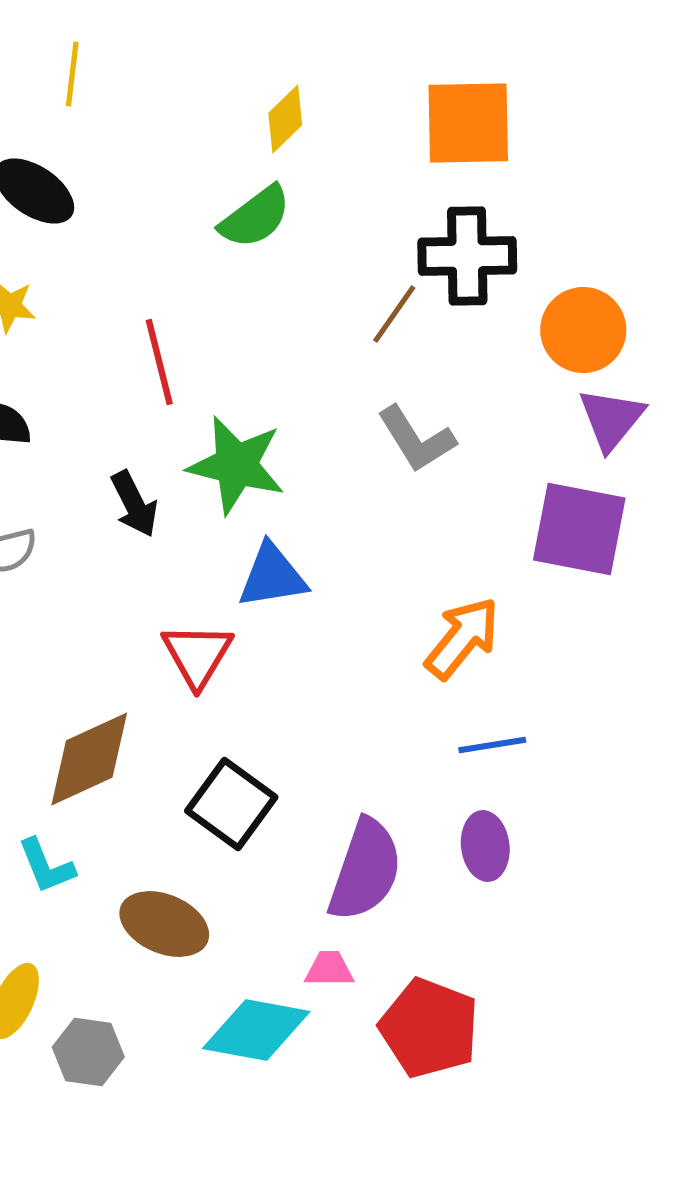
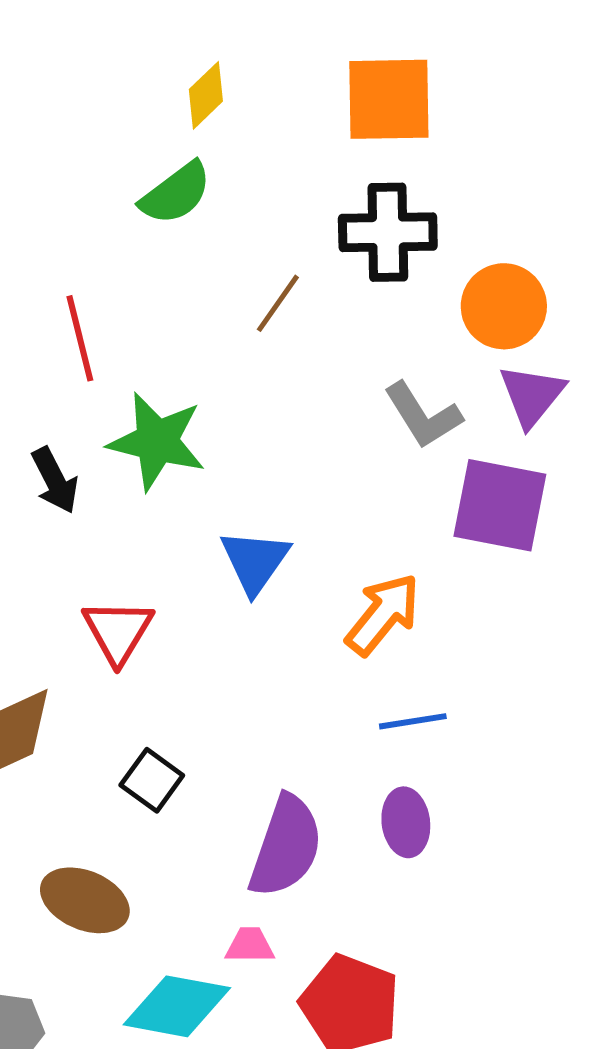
brown line: (394, 314) -> (278, 303), moved
gray L-shape: (416, 439) -> (423, 415), moved
blue triangle: (272, 576) -> (255, 561), moved, turned -46
black square: (231, 804) -> (152, 780), size x0.7

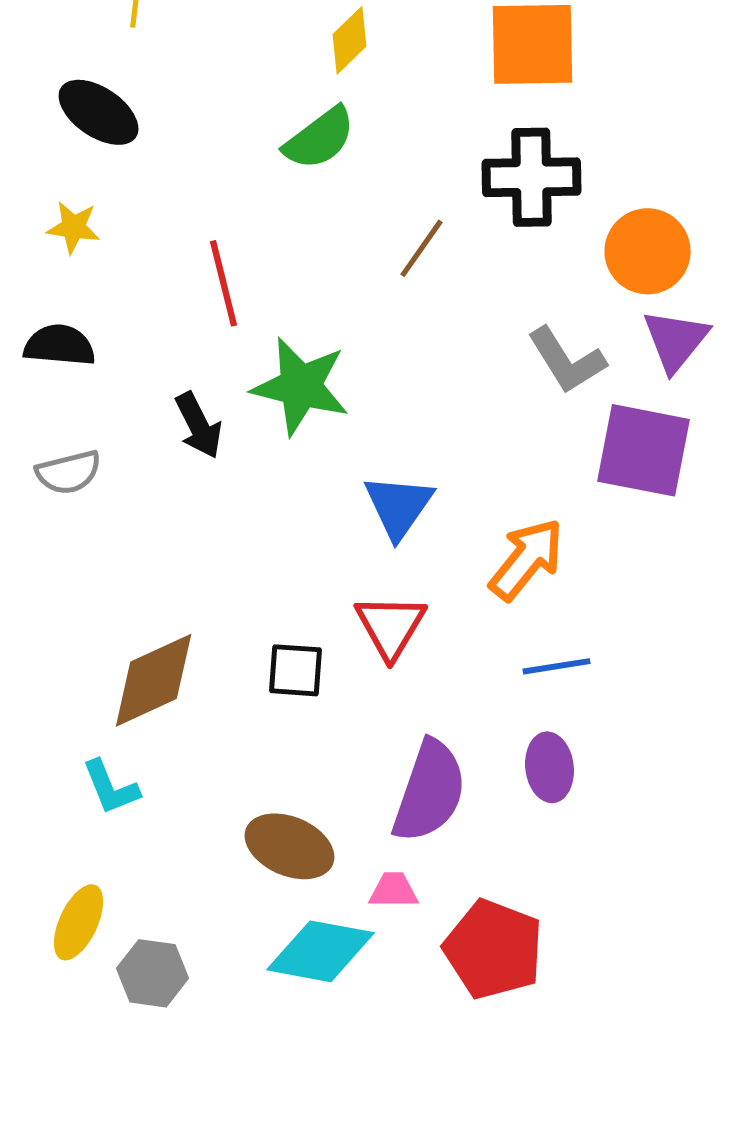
red triangle: (118, 631) -> (391, 626), moved
black square: (152, 780) -> (296, 670), moved, turned -32
brown ellipse: (85, 900) -> (290, 846), moved

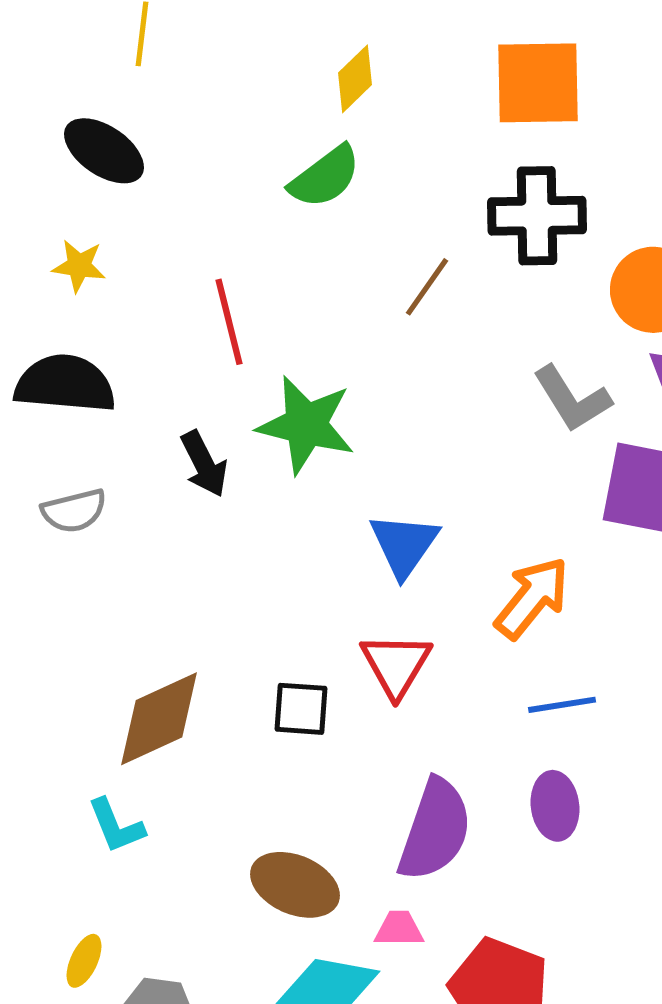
black semicircle: (60, 345) -> (65, 384), size x1.4
yellow ellipse: (79, 922) -> (84, 961), size x0.7

